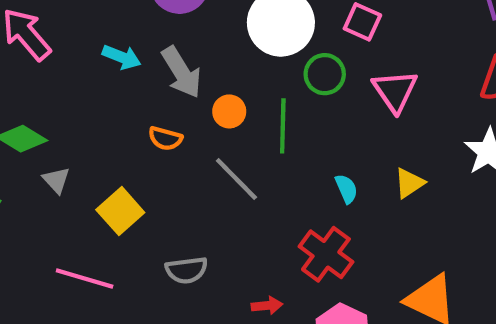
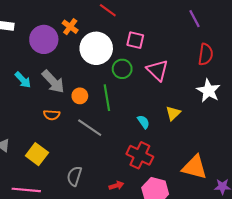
cyan arrow: (122, 57) -> (23, 80), turned 36
gray semicircle: (187, 270) -> (74, 176), turned 126

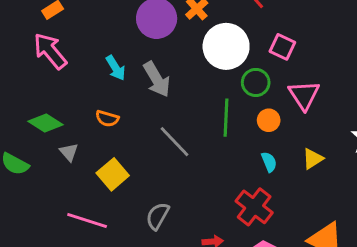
orange circle: (80, 96) -> (269, 120), moved
orange semicircle: (52, 115) -> (107, 118), moved
gray line: (90, 128) -> (175, 142), moved

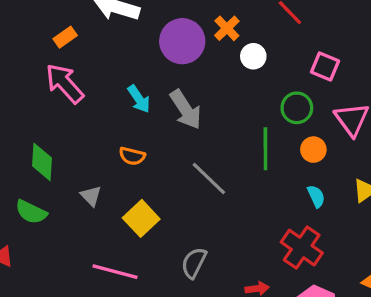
white circle: (226, 46) -> (253, 56), moved, size x0.5
green diamond: (46, 123) -> (42, 162), moved, turned 64

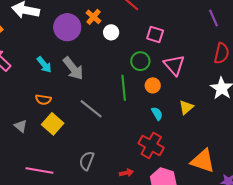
yellow square: (141, 218) -> (53, 124), moved

